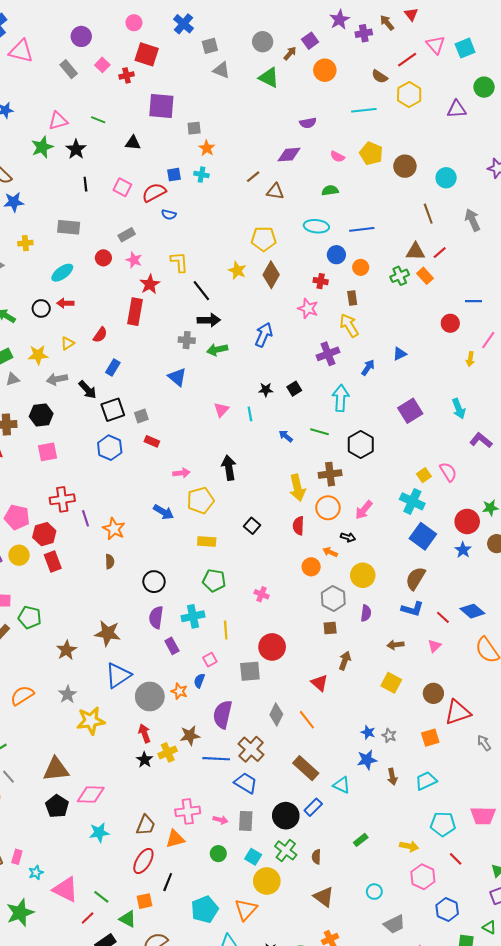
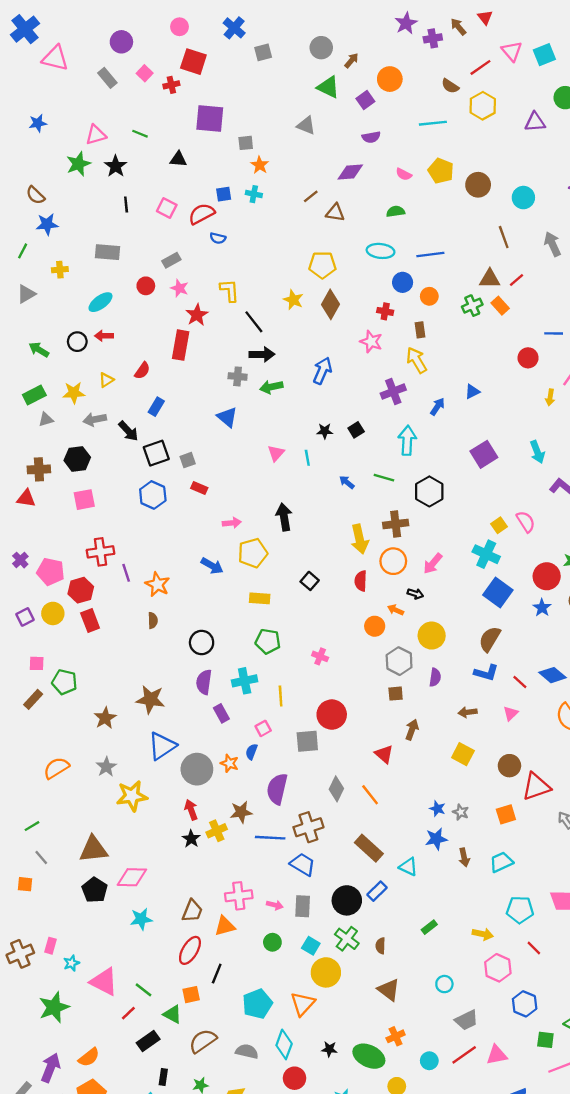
purple square: (310, 41) -> (365, 100), moved
gray triangle: (221, 70) -> (306, 125), moved
brown cross: (251, 749) -> (308, 827), turned 30

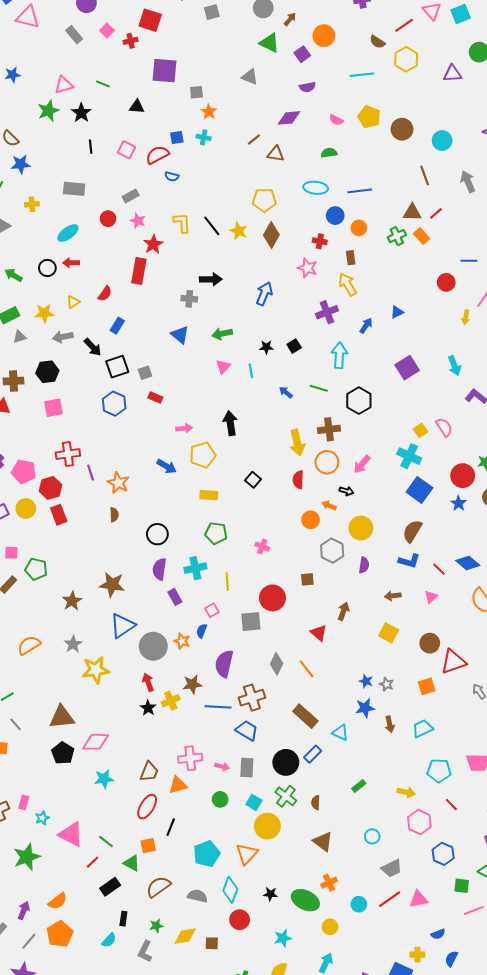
black line: (254, 322) -> (212, 226), moved
green arrow: (271, 387) -> (222, 334), moved
brown square: (396, 694) -> (307, 579), moved
purple arrow: (51, 1068) -> (24, 910), size x0.7

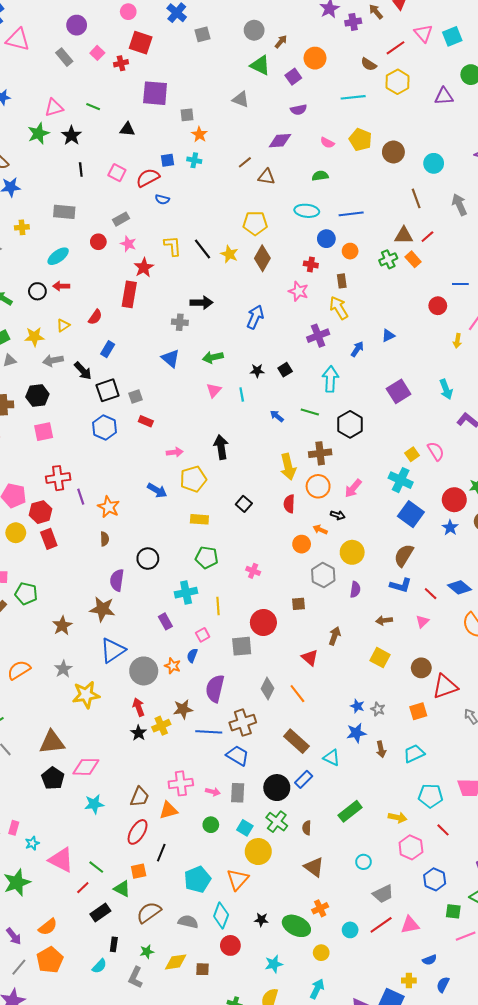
purple semicircle: (159, 569) -> (117, 580), moved
green rectangle: (359, 786) -> (350, 811), size x1.6
purple arrow: (24, 910) -> (14, 936), turned 120

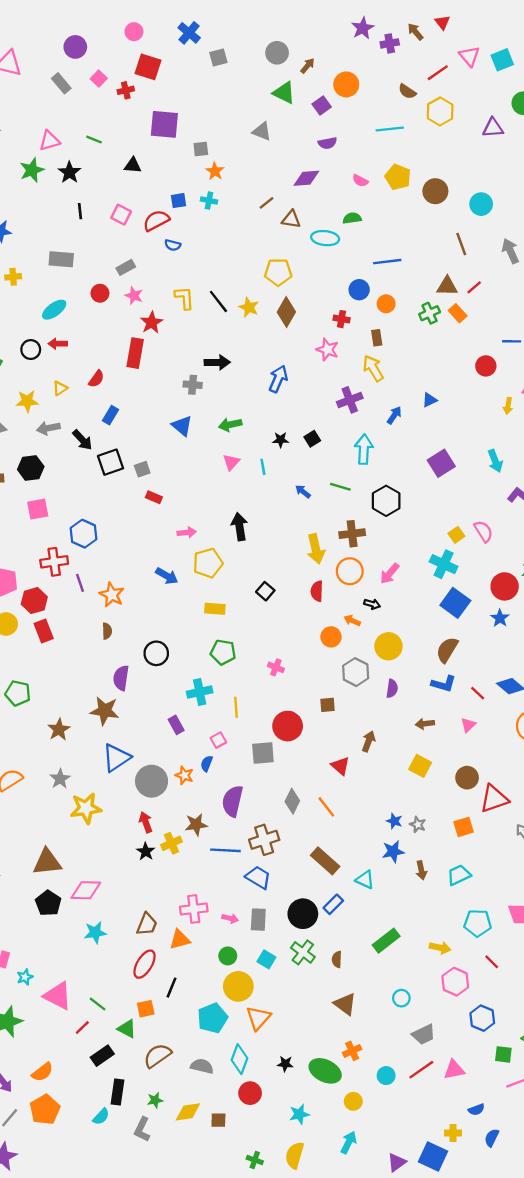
cyan ellipse: (307, 211) -> (325, 238), moved
blue hexagon: (105, 427) -> (84, 534), moved
yellow circle: (258, 852) -> (238, 986), moved
black rectangle: (114, 944) -> (118, 1092), size x1.5

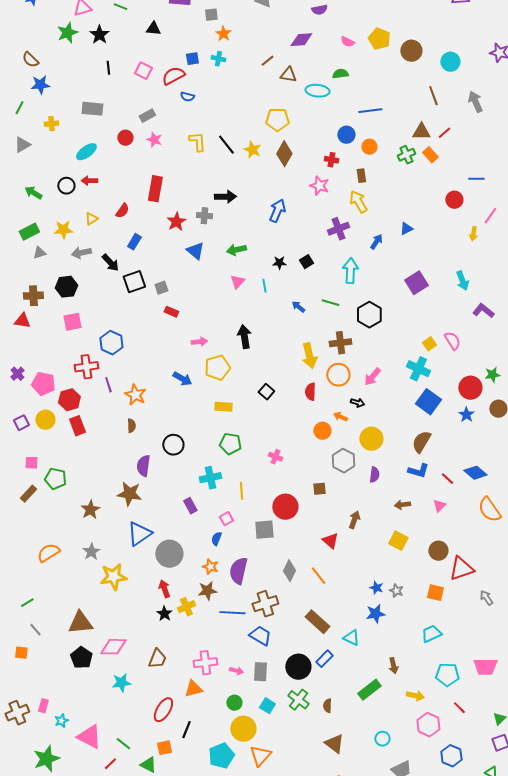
red star: (152, 323) -> (176, 222), moved
orange star: (184, 775) -> (210, 567), moved
orange square: (464, 827) -> (435, 593), turned 30
brown arrow: (421, 870) -> (393, 666), moved
brown trapezoid: (147, 924) -> (157, 659), moved

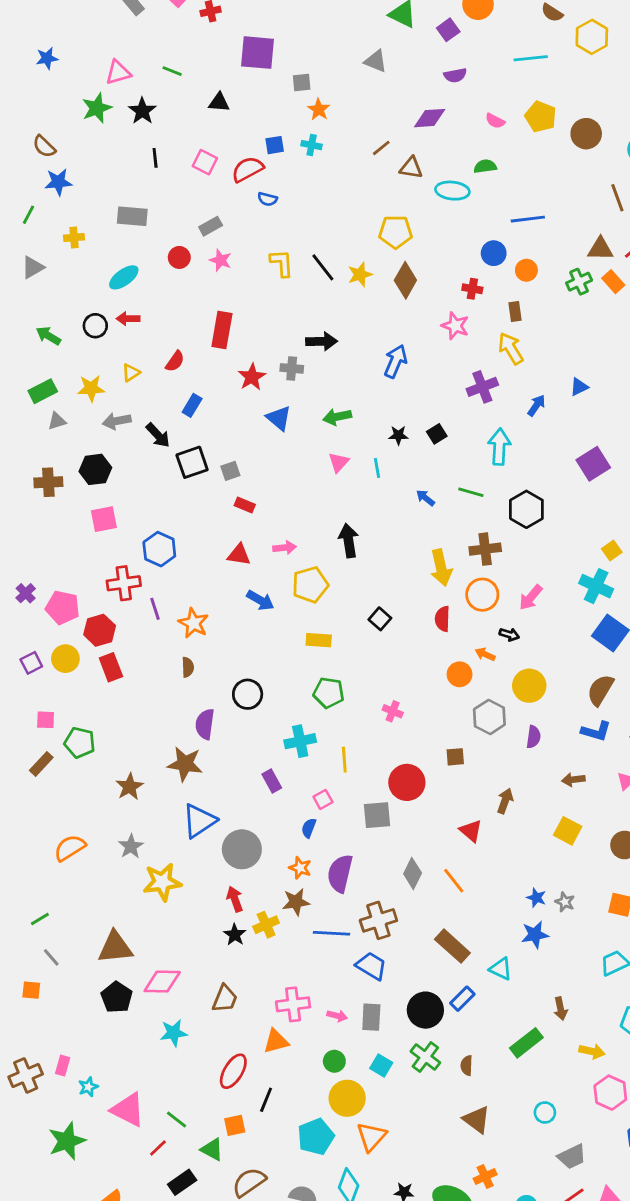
yellow star: (252, 150) -> (360, 275), turned 30
red triangle: (22, 321) -> (239, 555), moved

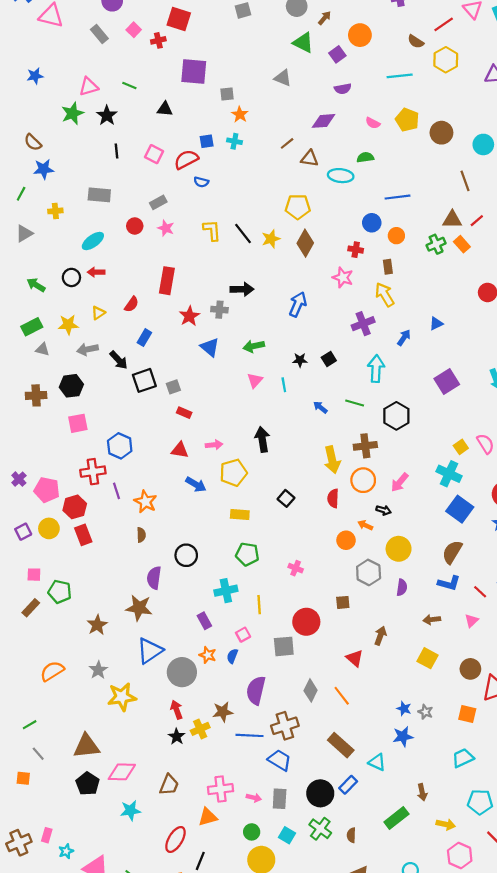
gray triangle: (57, 421) -> (42, 349), turned 32
orange star: (300, 868) -> (208, 655), moved

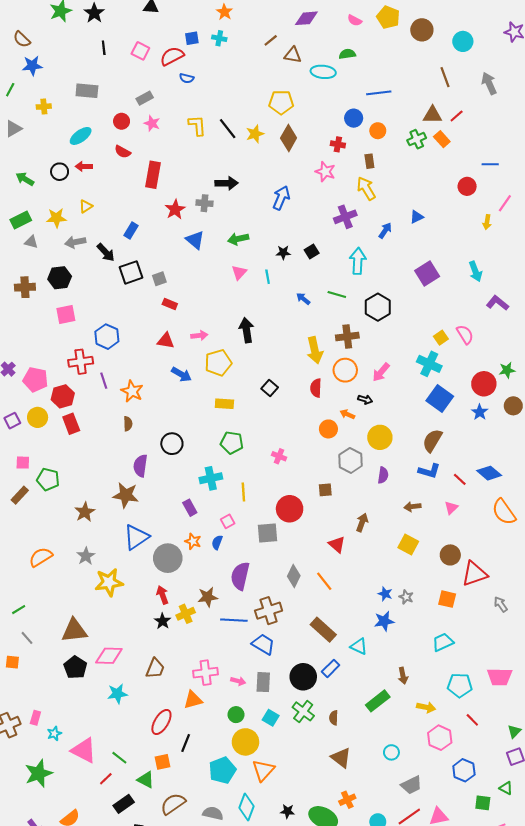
red semicircle: (132, 304) -> (123, 152), moved, turned 84

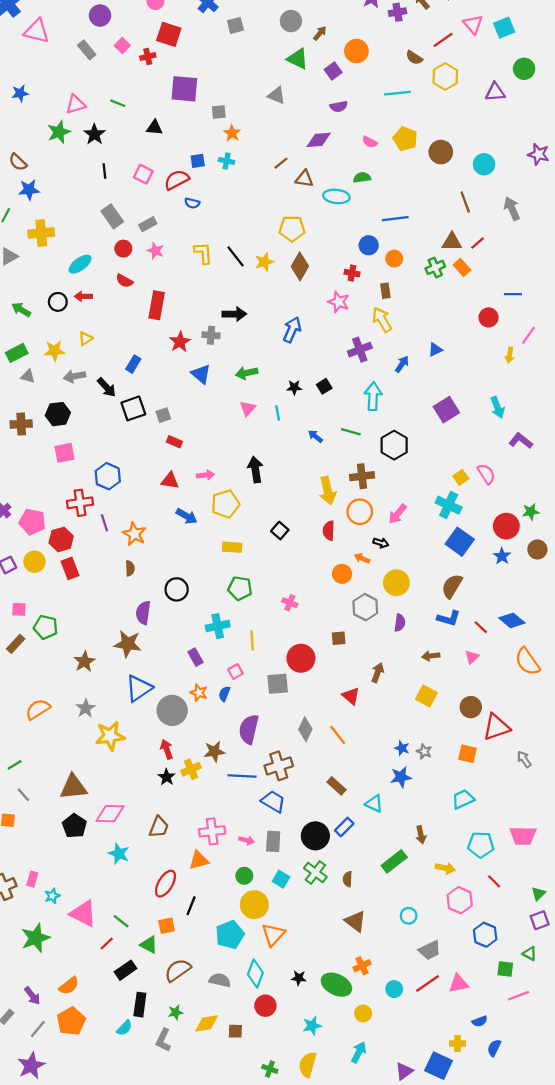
gray rectangle: (87, 91) -> (112, 216), moved, turned 50
yellow cross: (44, 107) -> (41, 233), size x1.6
brown rectangle: (323, 630) -> (336, 786), size x0.7
cyan star: (117, 694) -> (119, 854), turned 30

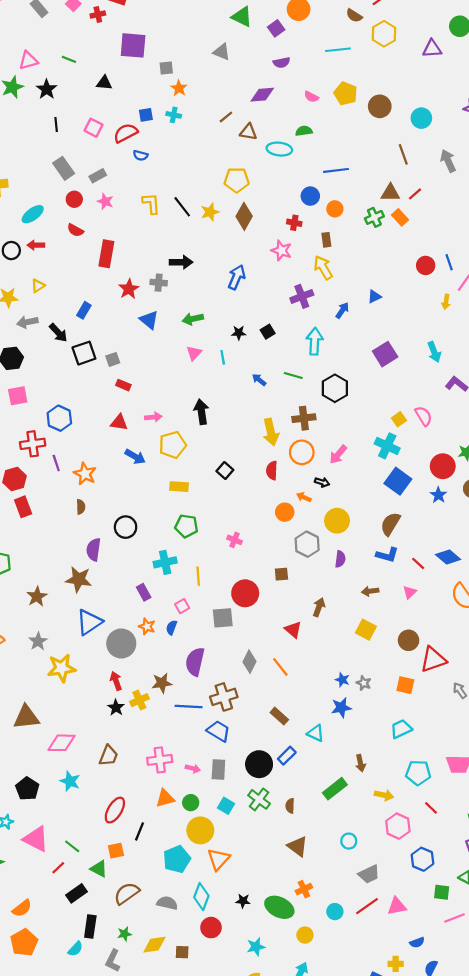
blue line: (513, 294) -> (449, 262), moved, turned 70
black pentagon: (74, 826) -> (27, 789), moved
orange triangle: (199, 860) -> (165, 798), moved

